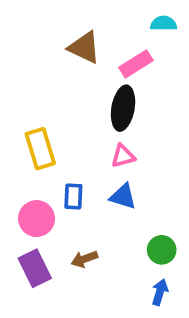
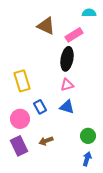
blue rectangle: (73, 196) -> (40, 107), turned -32

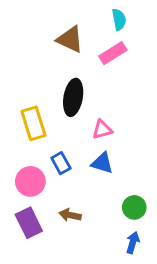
cyan semicircle: (89, 13) -> (119, 19), moved, turned 80
black ellipse: (67, 59) -> (73, 97), moved
brown arrow: (46, 141) -> (70, 215), turned 32

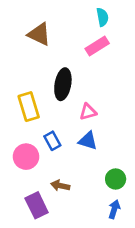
brown triangle: (70, 39) -> (39, 34), moved
purple rectangle: (29, 223) -> (37, 205), moved

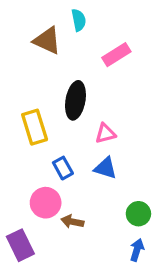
cyan semicircle: (102, 17) -> (79, 20), moved
pink circle: (26, 157) -> (46, 203), moved
purple rectangle: (37, 205) -> (20, 245), moved

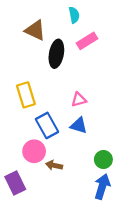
cyan semicircle: (79, 20) -> (74, 15), moved
black ellipse: (75, 100) -> (56, 54), moved
blue rectangle: (63, 168) -> (47, 125), size x1.5
blue arrow: (137, 250) -> (102, 187), size x1.5

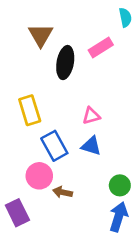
cyan semicircle: (74, 15) -> (125, 17), moved
brown triangle: (35, 30) -> (41, 35), turned 35

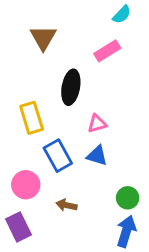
cyan semicircle: (125, 17) -> (122, 14), moved, turned 54
black ellipse: (65, 63) -> (71, 87), moved
pink circle: (39, 176) -> (26, 185), moved

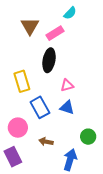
cyan semicircle: (122, 14) -> (70, 13), moved
pink rectangle: (107, 51) -> (55, 33), moved
blue arrow: (126, 231) -> (70, 160), moved

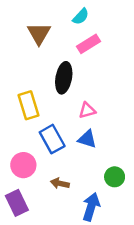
cyan semicircle: (70, 13) -> (81, 17), moved
pink rectangle: (55, 33) -> (89, 44), moved

